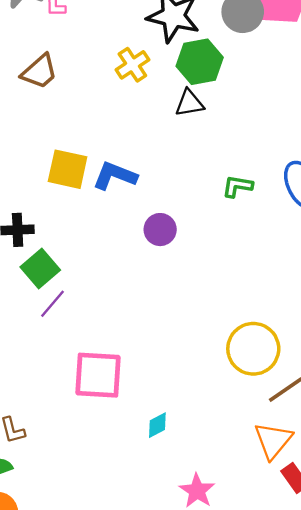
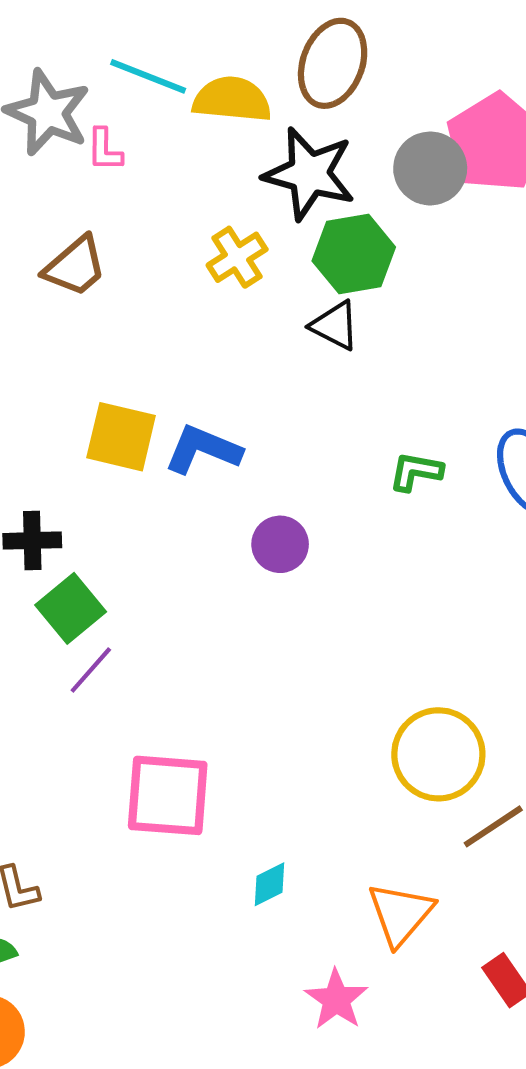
black triangle: (189, 103) -> (335, 326), turned 36
orange triangle: (273, 440) -> (400, 914), moved

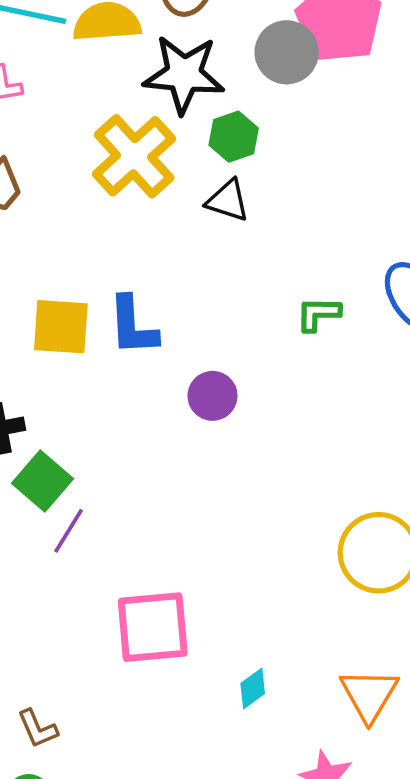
green hexagon: (354, 254) -> (234, 137), size x0.7
yellow cross: (237, 257) -> (134, 156), size x1.6
blue L-shape: (203, 450) -> (133, 326), turned -106

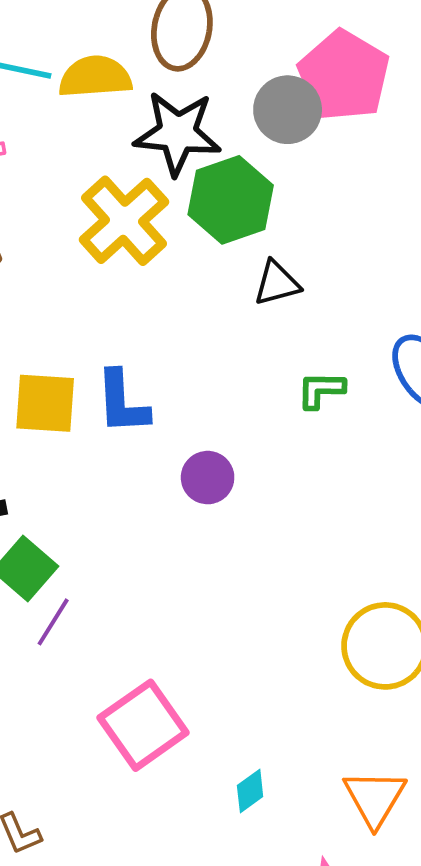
green hexagon: (234, 137) -> (231, 200), size x1.6
black triangle: (228, 201) -> (277, 283), moved, turned -33
pink square: (153, 627) -> (143, 725), turned -30

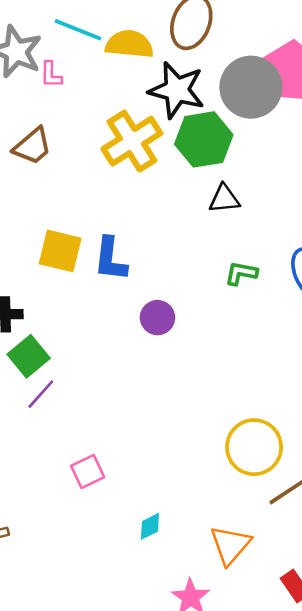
gray circle: (288, 110) -> (251, 87), size x1.4
pink square: (143, 725) -> (88, 471), size x0.6

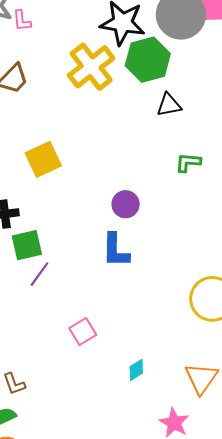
yellow square: (60, 251) -> (43, 159), turned -33
blue L-shape: (110, 259) -> (116, 250), moved
green square: (29, 356) -> (27, 245), turned 32

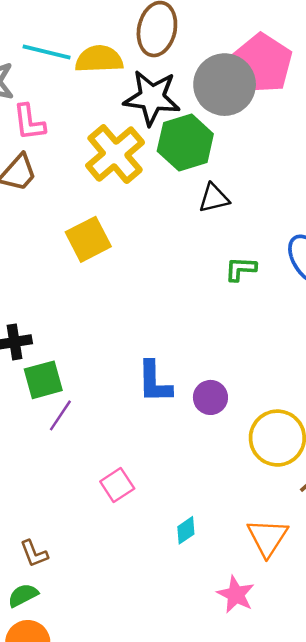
pink L-shape: (22, 21) -> (29, 122), moved, size x1.4
yellow square: (43, 159) -> (88, 239), moved
purple circle: (126, 204) -> (210, 397), moved

